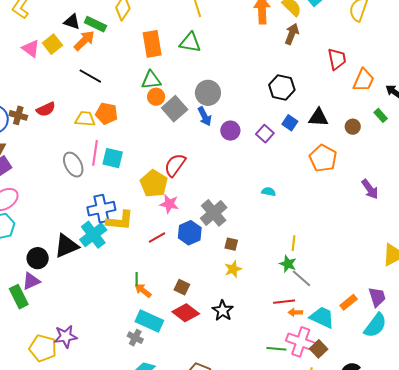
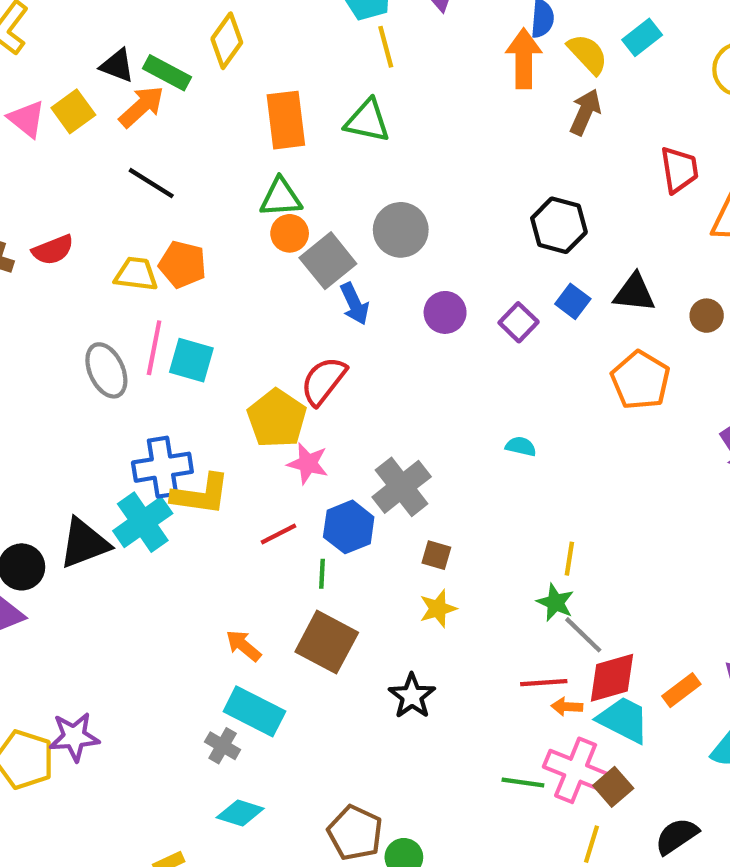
blue arrow: (205, 116) -> (354, 304), moved
green line: (137, 279) -> (322, 574), moved
brown square: (182, 287) -> (327, 642), size x1.8
red diamond: (186, 313) -> (612, 678), moved, turned -56

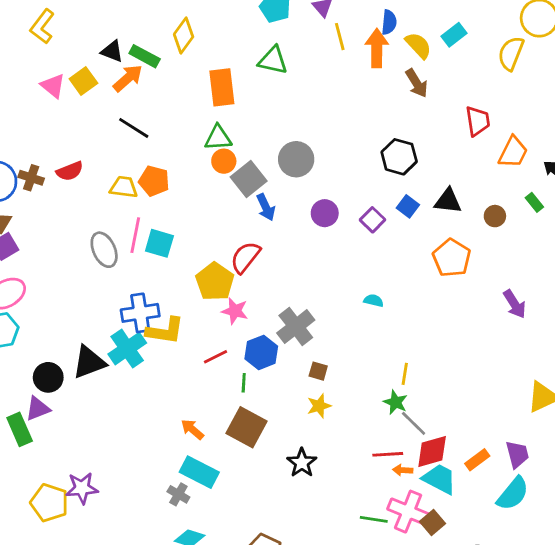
yellow line: (386, 47) -> (340, 37), moved
brown arrow: (585, 112) -> (417, 83), turned 124
green triangle: (367, 121) -> (273, 60), moved

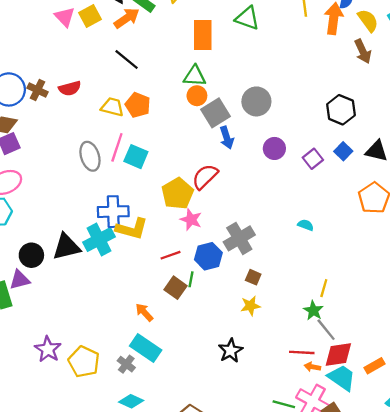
brown square: (247, 427) -> (176, 288), moved, size x0.7
purple star: (82, 488) -> (48, 349), turned 30
yellow pentagon: (49, 503) -> (84, 362), moved

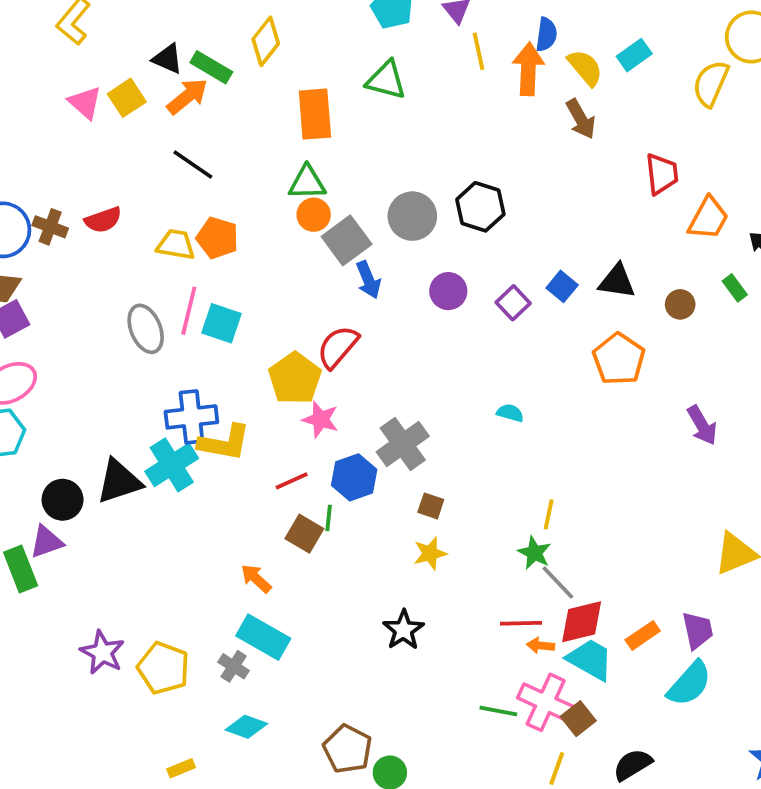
black hexagon: (341, 110) -> (480, 207), moved

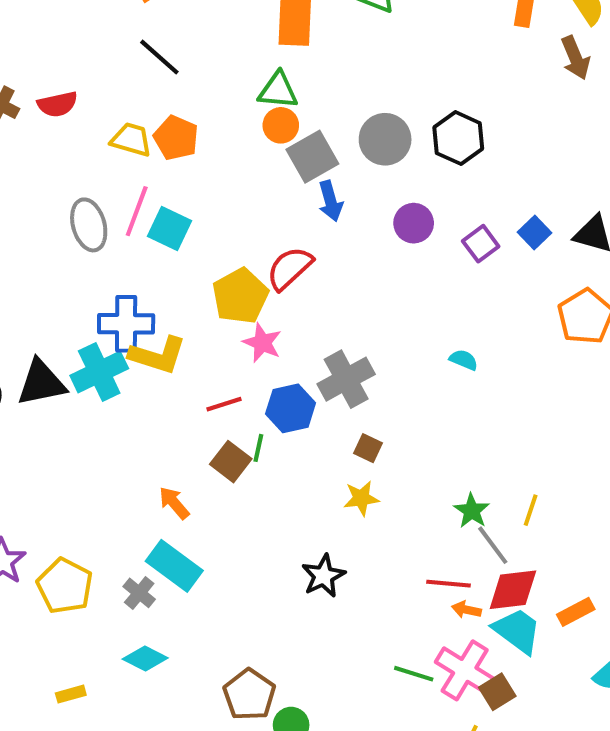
yellow line: (549, 514) -> (531, 510), moved

